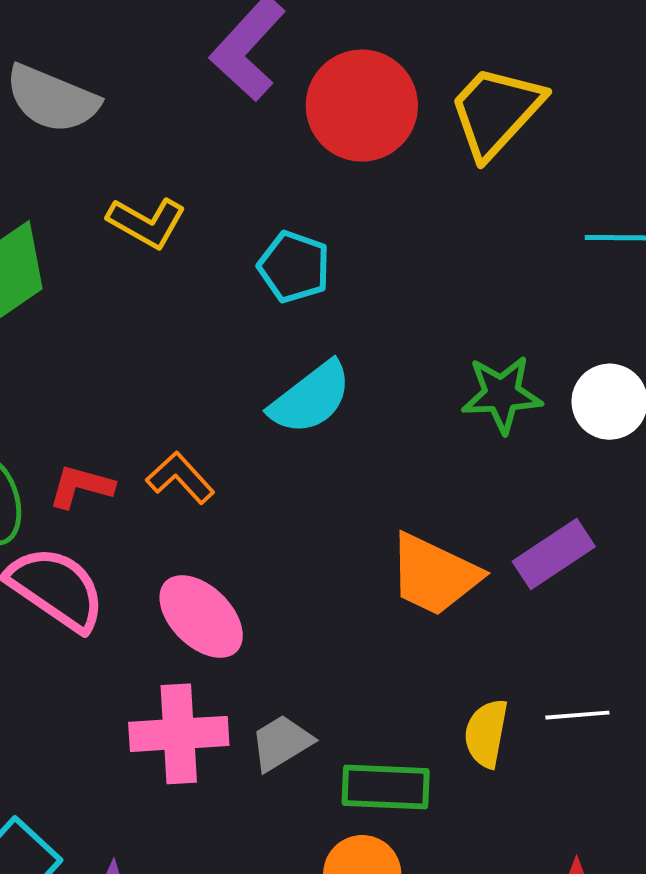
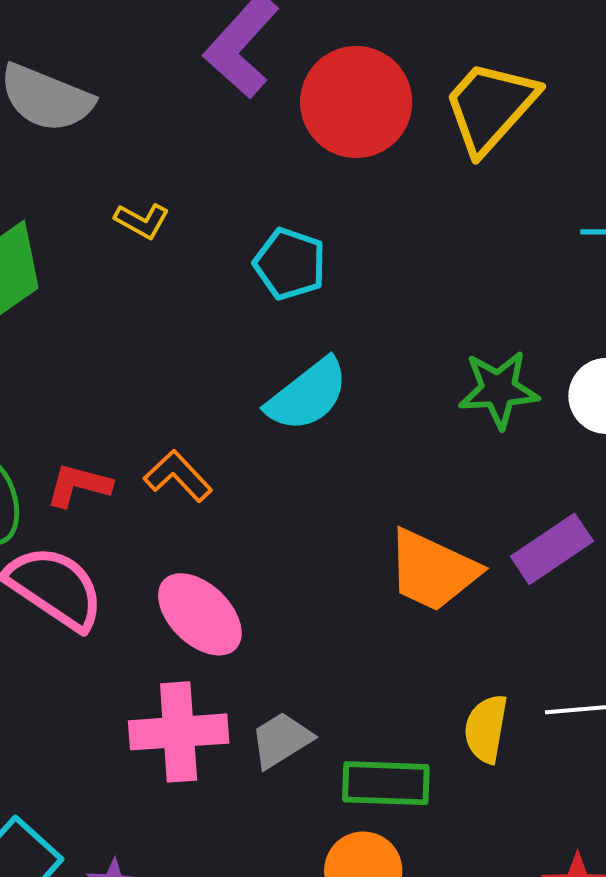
yellow L-shape: (147, 222) -> (142, 221), size x0.7

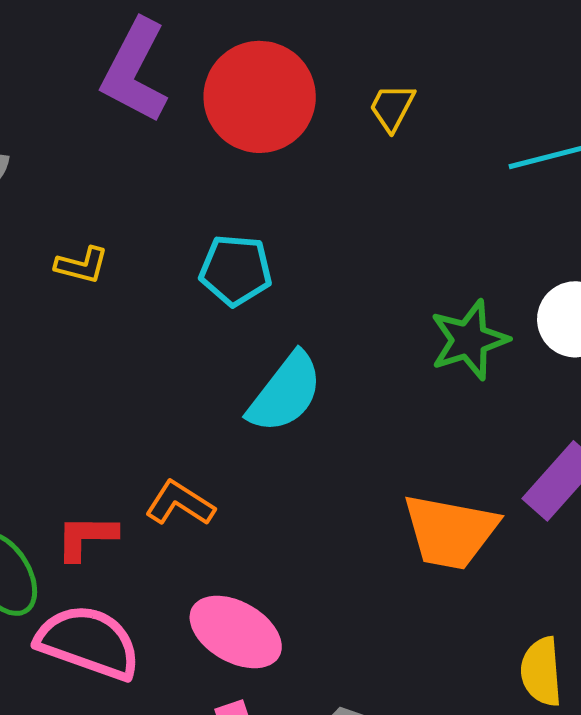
yellow trapezoid: (490, 107) -> (392, 107), moved, size x0.5

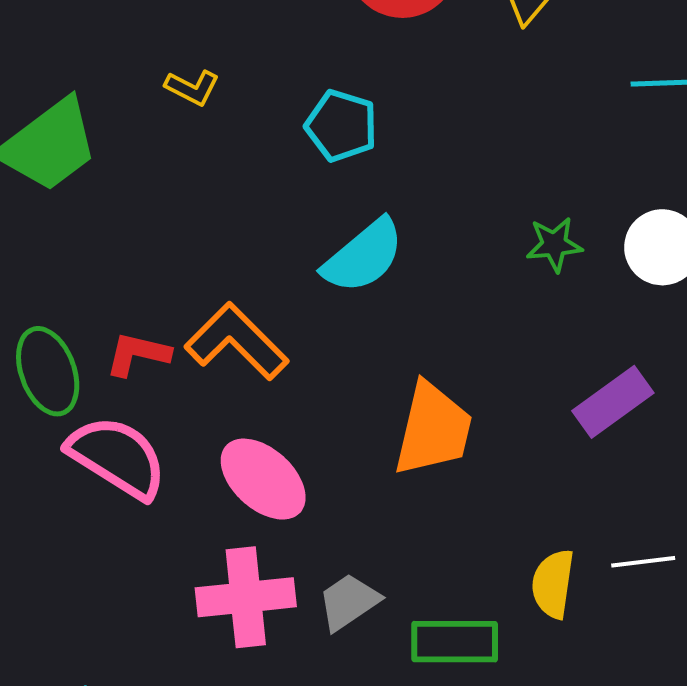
green star: (469, 340) -> (554, 244), size x0.7
orange L-shape: (180, 503) -> (237, 341), size x1.5
orange trapezoid: (450, 532) -> (433, 429), moved, turned -100

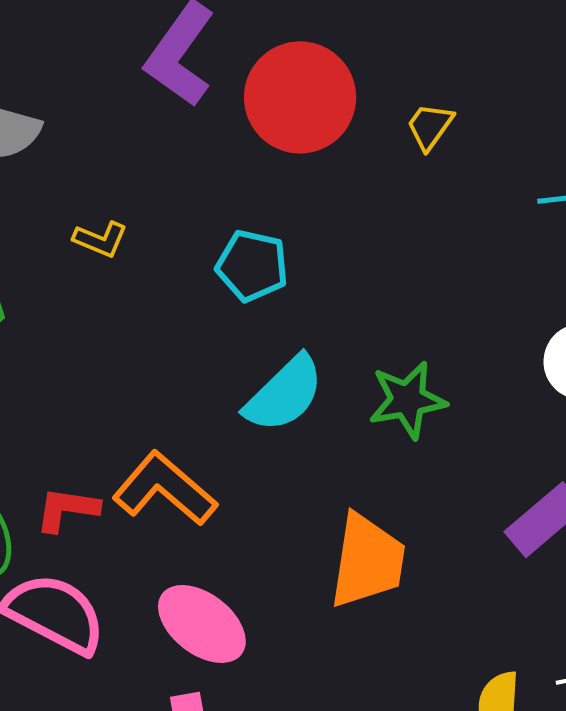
green star: (554, 244) -> (407, 400), moved, size x1.4

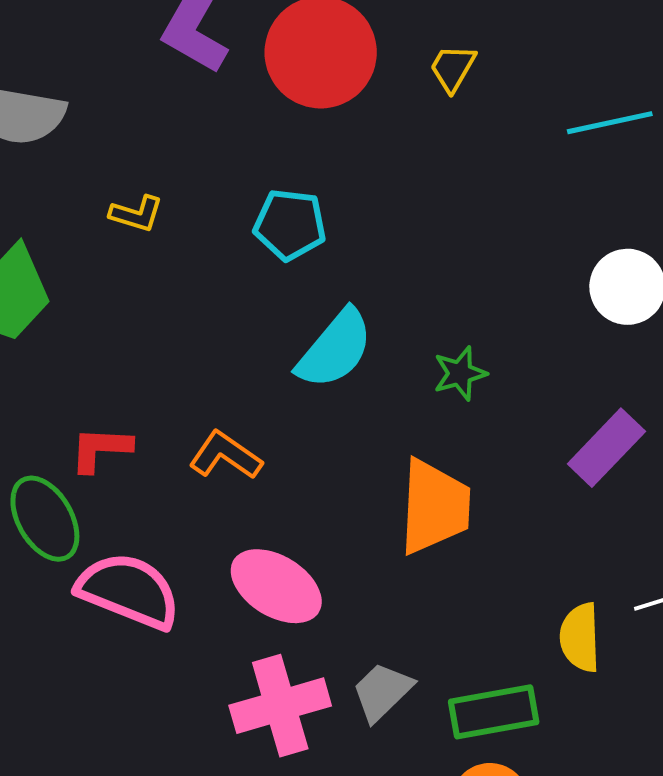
green star: (407, 400) -> (460, 373), moved, size x0.7
orange L-shape: (165, 489) -> (225, 455), size x0.7
red L-shape: (67, 509) -> (101, 449), moved

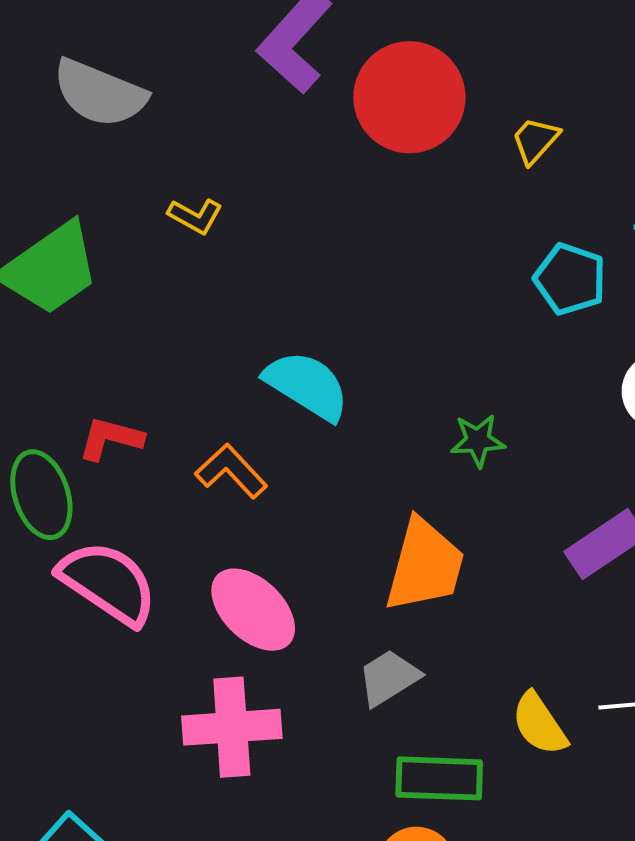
cyan pentagon: (290, 225) -> (570, 279), moved
cyan semicircle: (335, 349) -> (307, 385), moved, turned -110
yellow semicircle: (580, 637) -> (539, 724), turned -44
gray trapezoid: (382, 692) -> (389, 678), moved

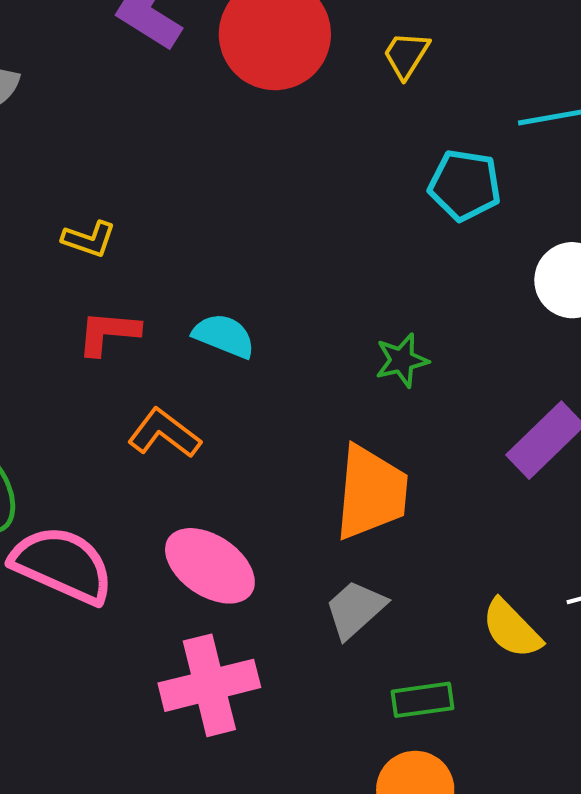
yellow L-shape: (195, 216) -> (89, 239), moved
cyan semicircle: (307, 385) -> (224, 336), size x0.7
red L-shape: (111, 438) -> (108, 333), moved
green rectangle: (439, 778) -> (422, 700), size x0.7

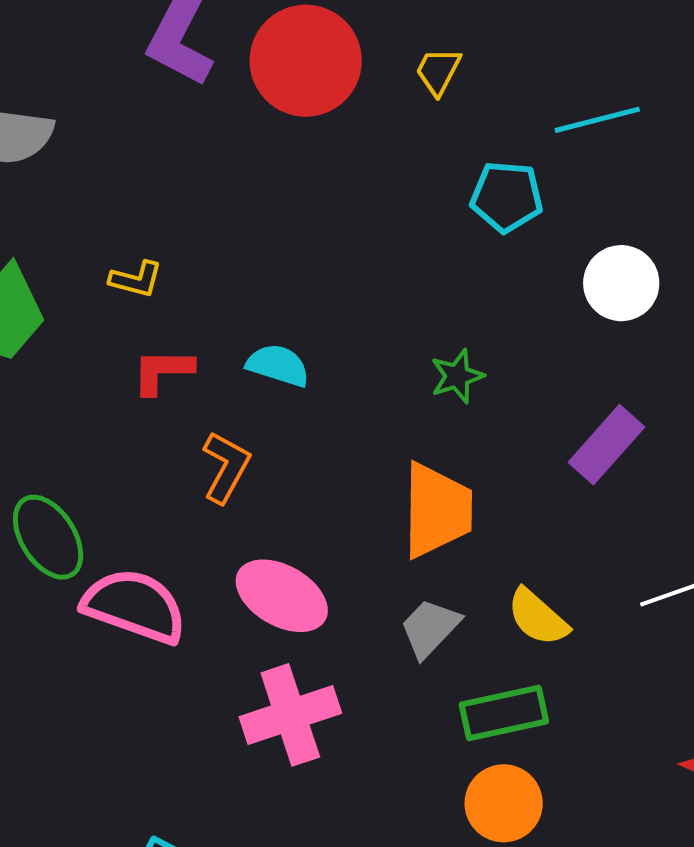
orange L-shape: (164, 433) -> (226, 467), turned 86
yellow semicircle: (512, 629) -> (538, 617), moved
green rectangle: (422, 700) -> (504, 713), size x1.4

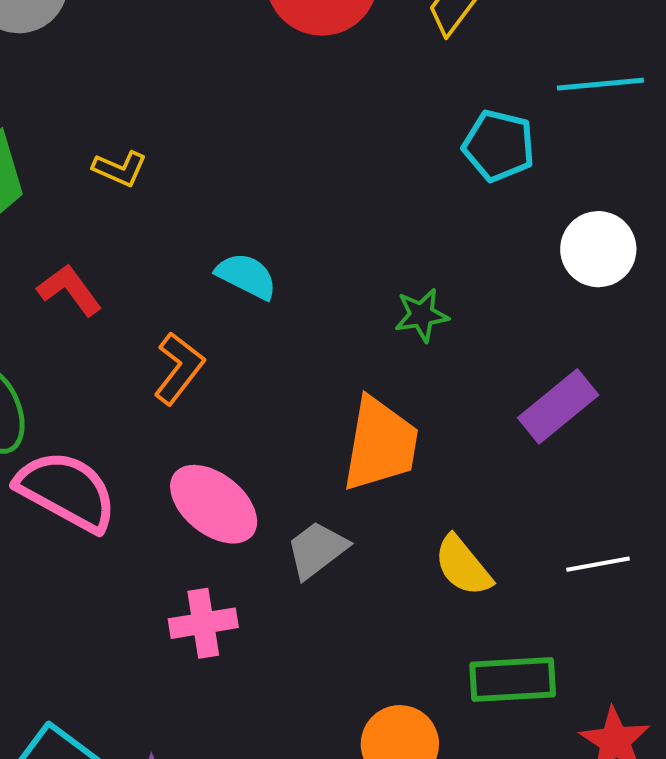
red L-shape: (162, 371) -> (69, 290), moved, turned 44
gray trapezoid: (430, 628) -> (317, 550), moved
green rectangle: (504, 713) -> (513, 680), moved
pink cross: (290, 715) -> (203, 623), size x0.7

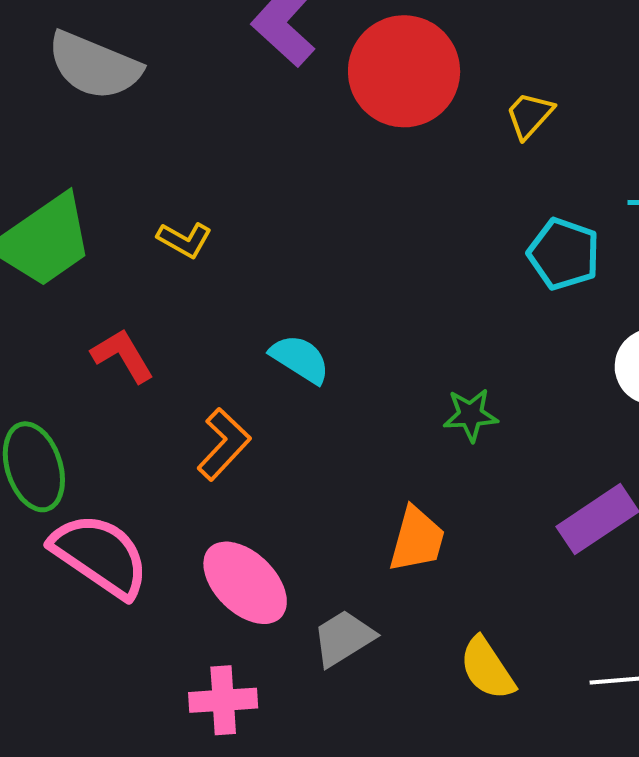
orange trapezoid: (380, 444) -> (417, 539), size x0.7

